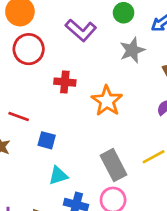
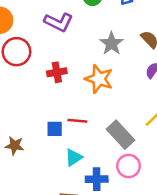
gray star: (132, 50) -> (112, 43), moved
red line: (19, 117) -> (77, 121), moved

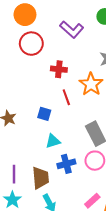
red line: (77, 121) -> (66, 97), moved, turned 49
blue cross: (97, 179) -> (66, 164), turned -30

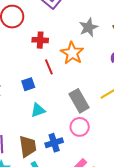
blue square: (44, 114) -> (28, 84), turned -32
blue cross: (66, 164) -> (54, 143), moved

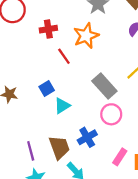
orange star: (72, 53) -> (86, 36), turned 30
blue square: (28, 84) -> (47, 89), moved

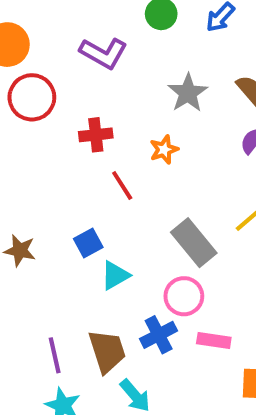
orange star: (86, 36) -> (164, 150), size x0.6
pink circle: (111, 114) -> (184, 296), moved
pink rectangle: (120, 157) -> (214, 340), moved, turned 63

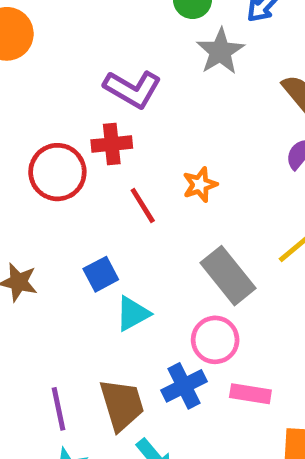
purple L-shape: (103, 53) -> (133, 89), moved
gray star: (188, 93) -> (220, 51), moved
red circle: (32, 97) -> (57, 172), moved
orange star: (164, 150) -> (200, 185), moved

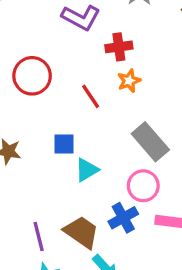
red cross: (112, 144) -> (119, 47), moved
blue square: (101, 274) -> (64, 144), turned 30
brown trapezoid: (122, 405) -> (81, 232), turned -36

